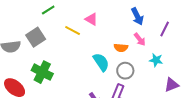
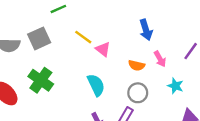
blue arrow: (137, 16) -> (146, 30), moved
pink triangle: (91, 19) -> (103, 49), moved
cyan semicircle: (101, 62) -> (96, 85), moved

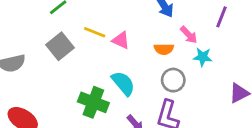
gray square: (39, 38) -> (60, 46), moved
green cross: (41, 80) -> (93, 102), moved
cyan star: (175, 86) -> (203, 57), moved

